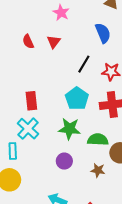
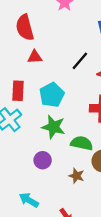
red semicircle: (28, 42) -> (25, 27), size x1.6
red triangle: (54, 42) -> (35, 57), moved, turned 40
cyan pentagon: (77, 99) -> (52, 95), moved

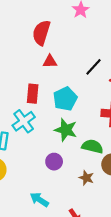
red semicircle: (25, 27) -> (41, 33), turned 30

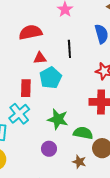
red semicircle: (41, 33) -> (30, 32), turned 65
black line: (94, 67) -> (69, 49), moved, turned -42
cyan pentagon: (65, 99) -> (51, 78), moved

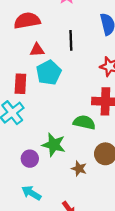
green star: (58, 119) -> (54, 145), moved
green semicircle: (83, 133) -> (84, 122), moved
purple circle: (49, 149) -> (30, 159), moved

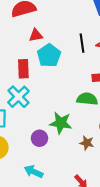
black line: (71, 40) -> (82, 43), moved
cyan arrow: (31, 193) -> (34, 172), moved

